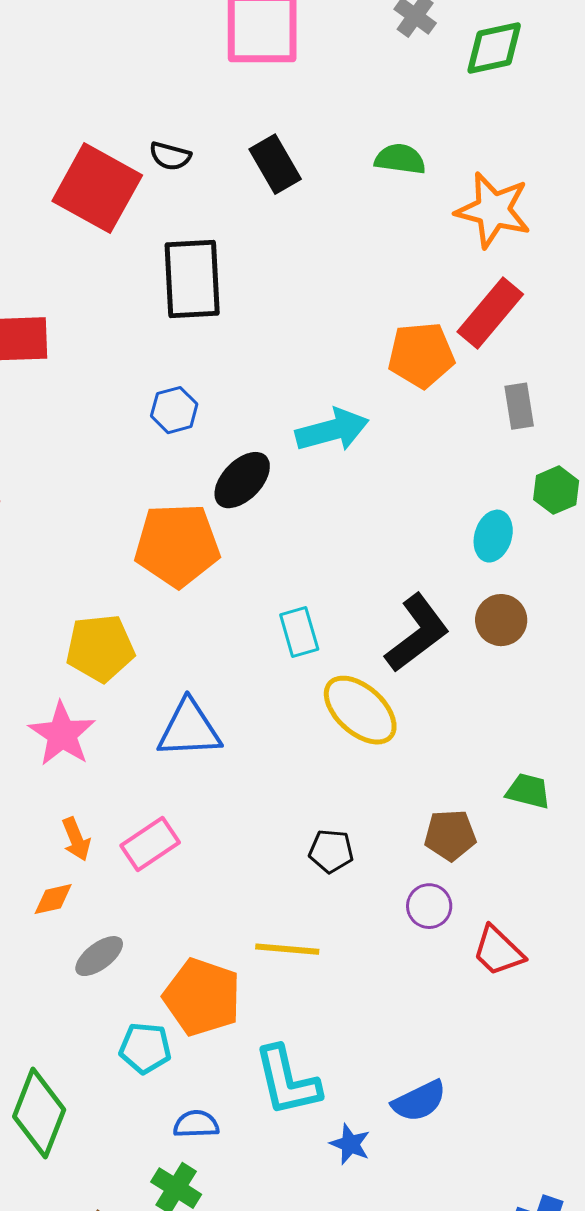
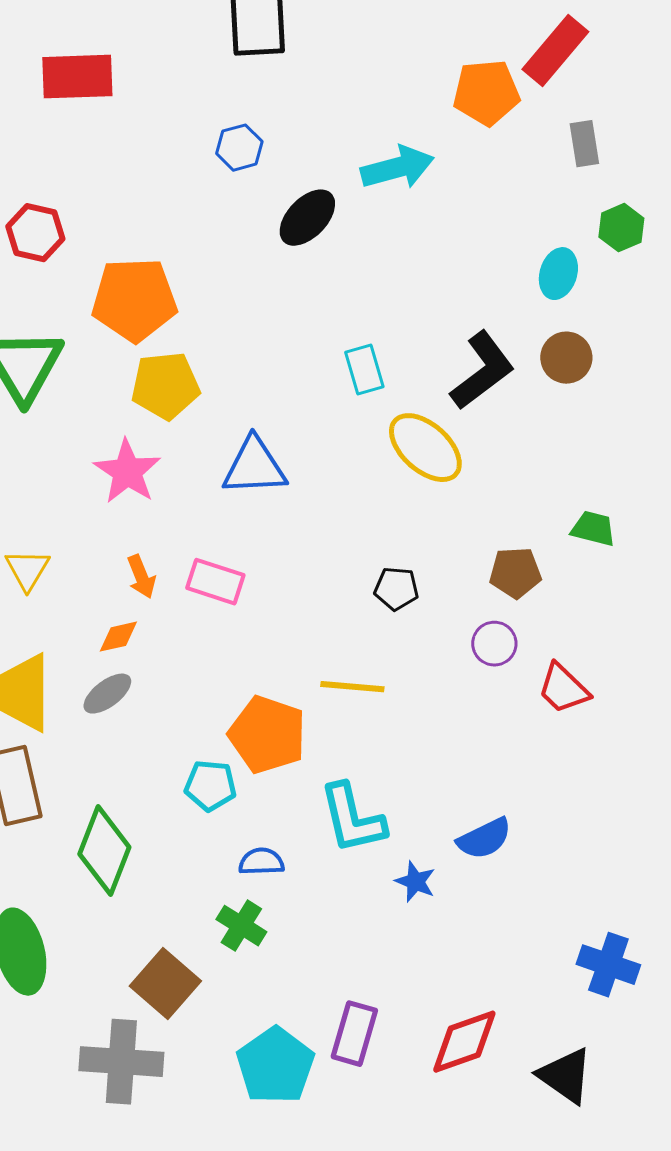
orange pentagon: (177, 545) -> (134, 300), moved
pink rectangle: (150, 844) -> (215, 582), turned 52
gray ellipse: (99, 956) -> (107, 694), moved

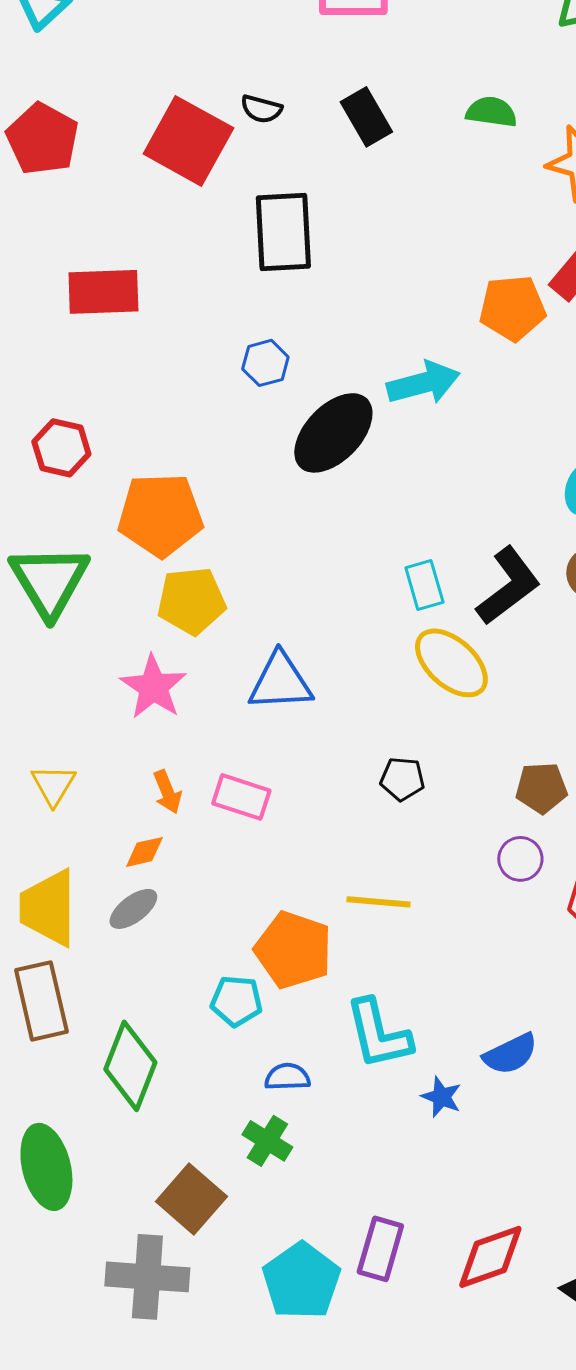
black ellipse: (307, 218) -> (333, 433), size x1.4
cyan rectangle: (364, 370) -> (424, 585), moved
black pentagon: (396, 589) -> (402, 779), moved

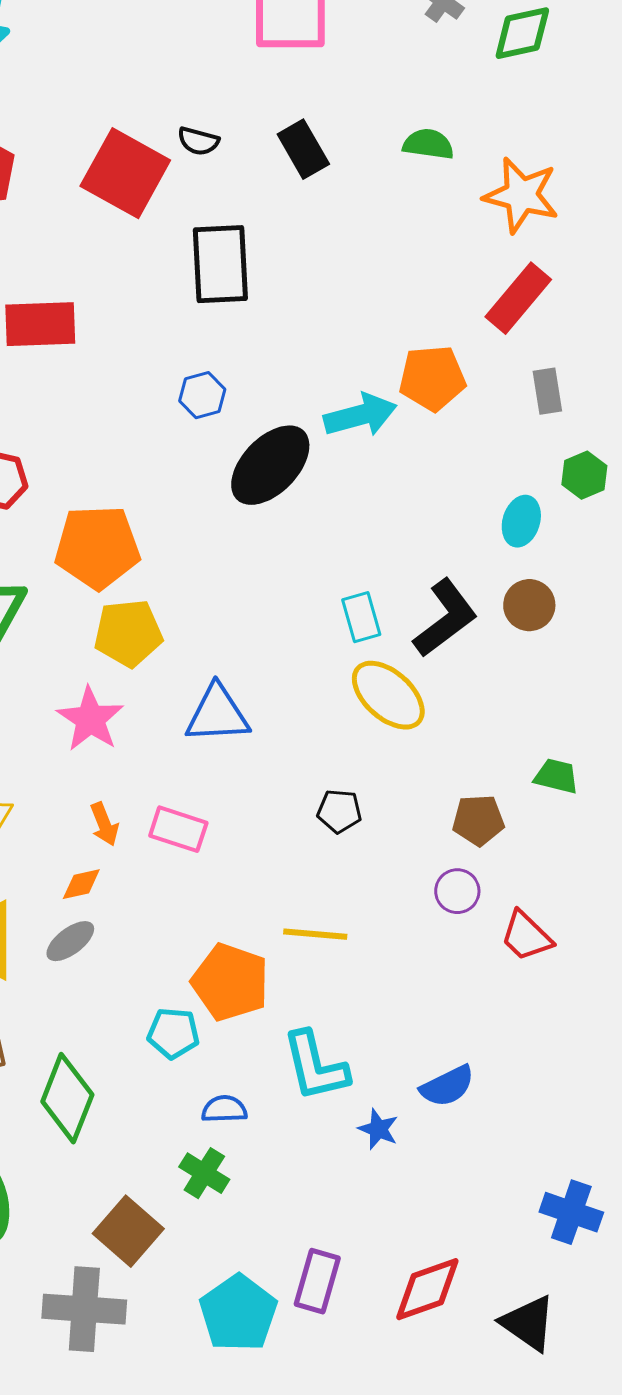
orange pentagon: (512, 308) -> (432, 378), moved

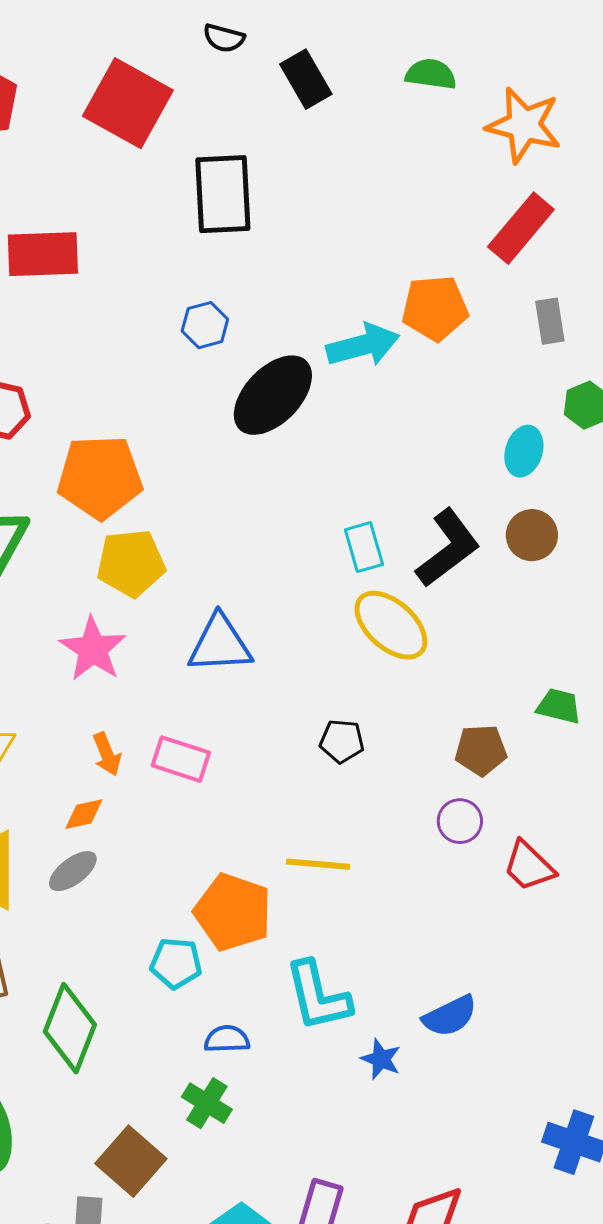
black semicircle: (198, 141) -> (224, 38), moved

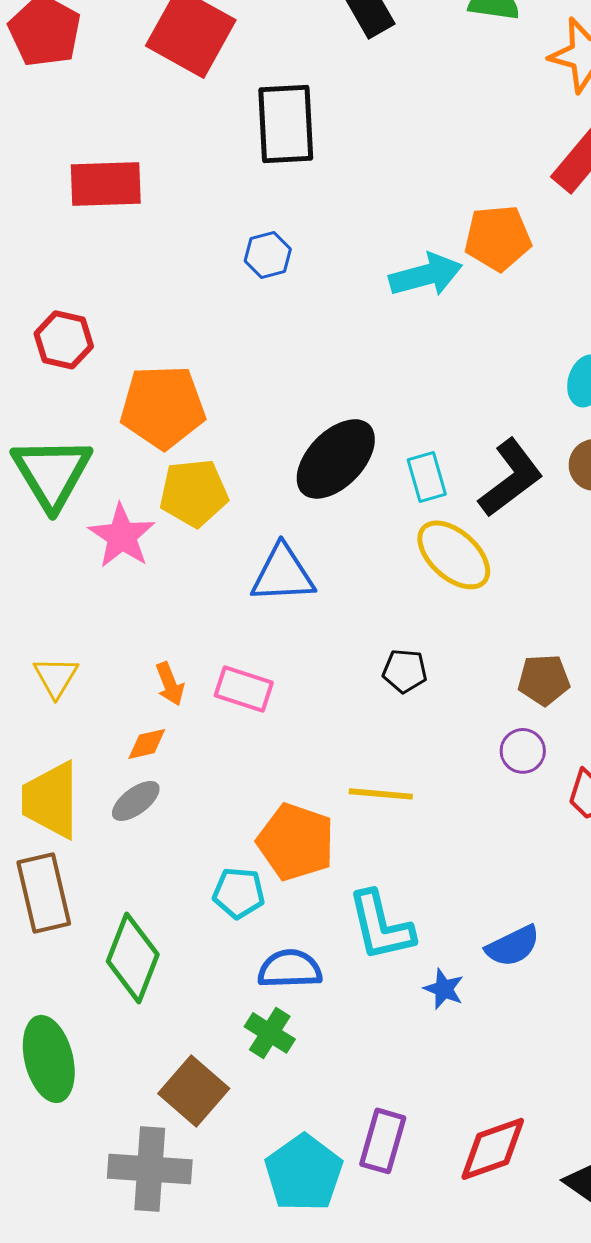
black ellipse: (273, 395) -> (336, 459), moved
pink star: (93, 649) -> (122, 536), moved
blue semicircle: (227, 1039) -> (290, 969), size x1.4

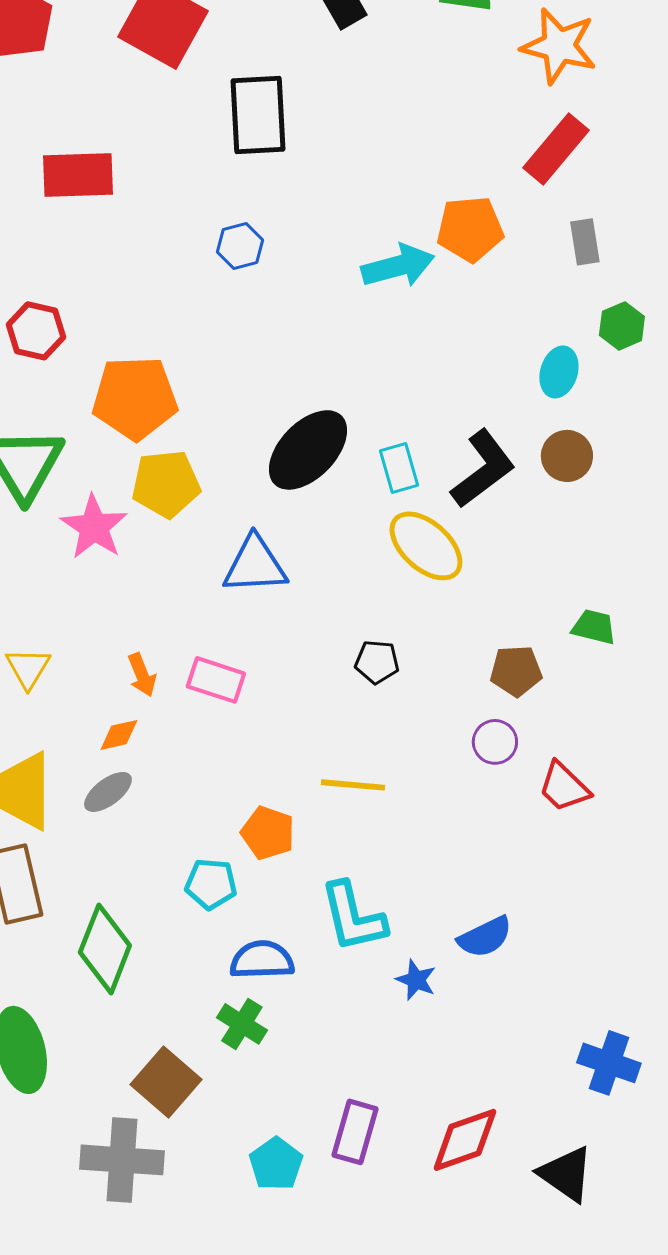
orange pentagon: (296, 842) -> (268, 833), size x0.7
cyan pentagon: (304, 1173) -> (276, 1164), size x0.7

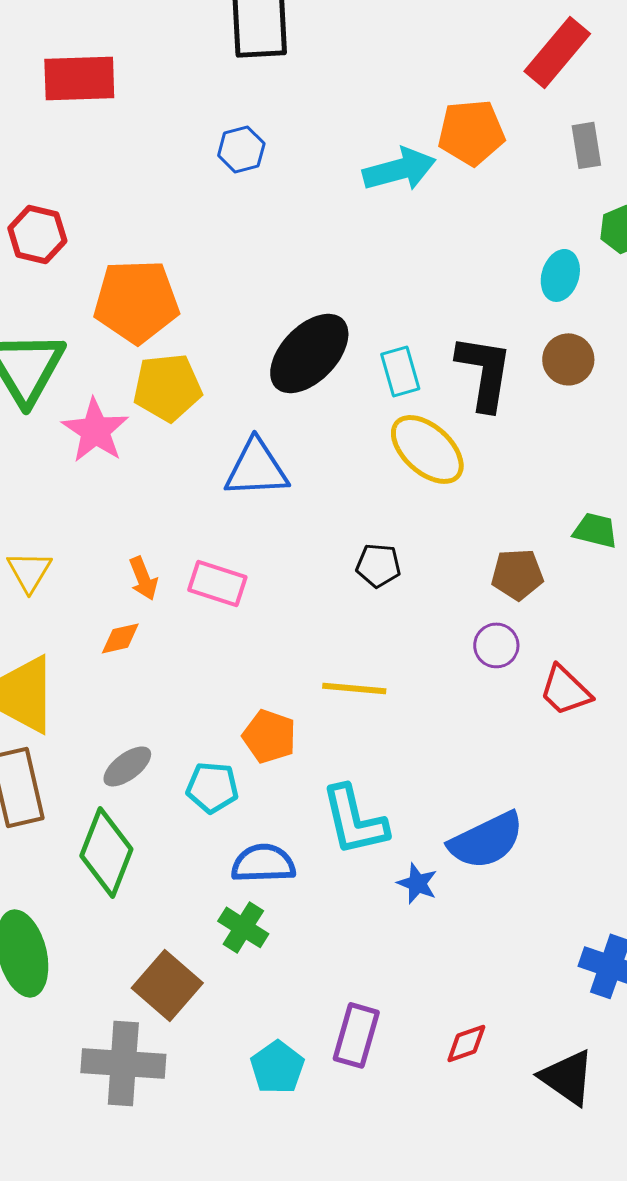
black L-shape: (483, 469) -> (484, 372), turned -44
gray ellipse: (108, 792) -> (127, 766), moved
blue semicircle: (485, 937) -> (486, 840), size x1.4
red diamond: (465, 1140) -> (466, 1043), size x0.6

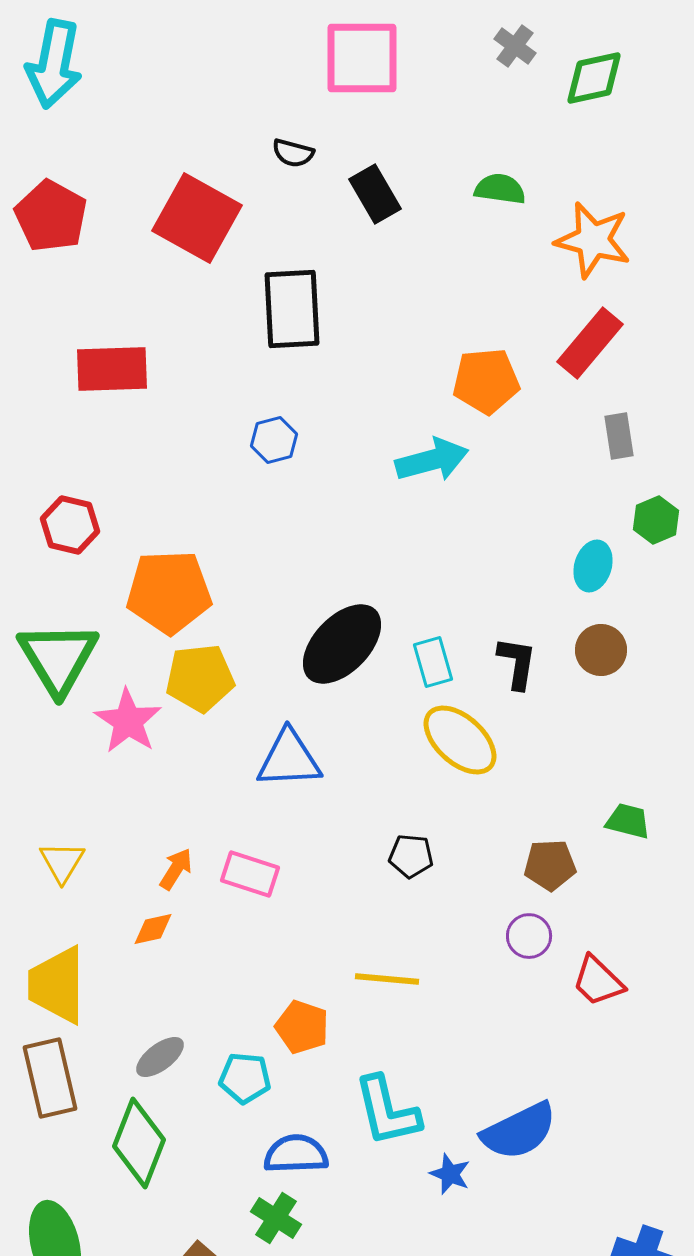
orange pentagon: (471, 132) -> (486, 381), moved
black L-shape: (484, 372) -> (517, 663), size x0.7
orange arrow: (143, 578) -> (176, 869), turned -126

